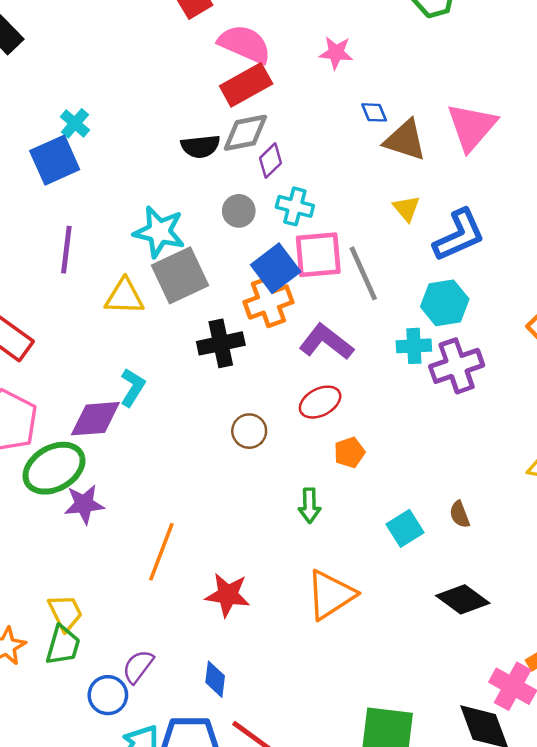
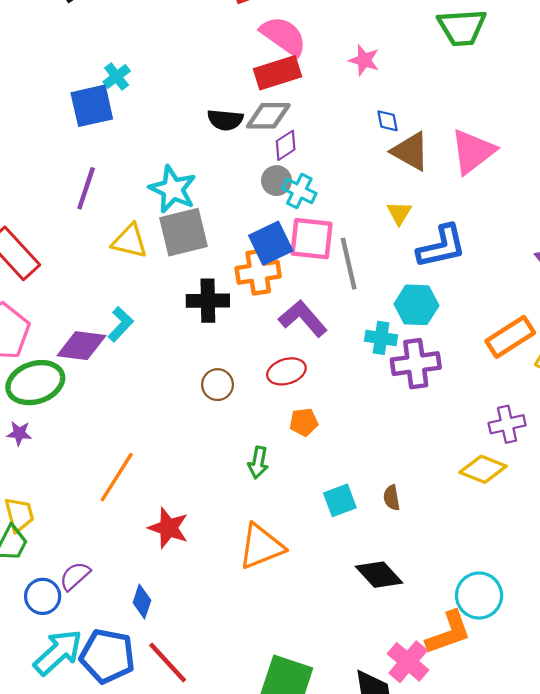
gray circle: (239, 211) -> (277, 181), moved
purple star: (84, 504) -> (19, 433), moved, size x0.7

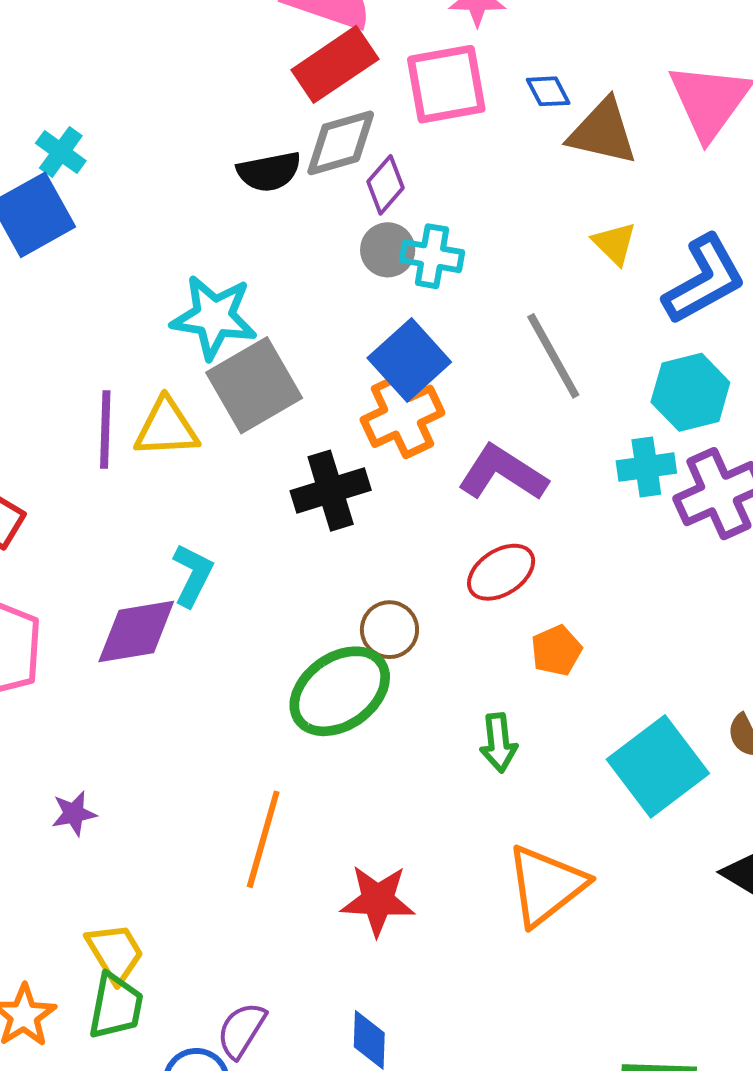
purple line: (86, 188) -> (105, 430), moved
pink square: (312, 239) -> (446, 84), moved
green ellipse: (35, 383) -> (340, 691), moved
cyan square: (340, 500) -> (658, 766), size x1.6

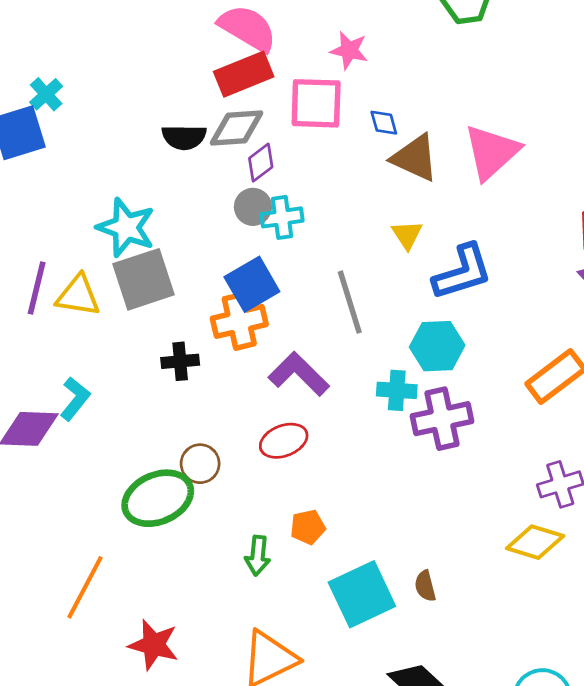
cyan cross: (432, 256) -> (282, 217), turned -30
black cross: (331, 491) -> (180, 361), size x0.7
orange pentagon: (556, 650) -> (308, 527), moved

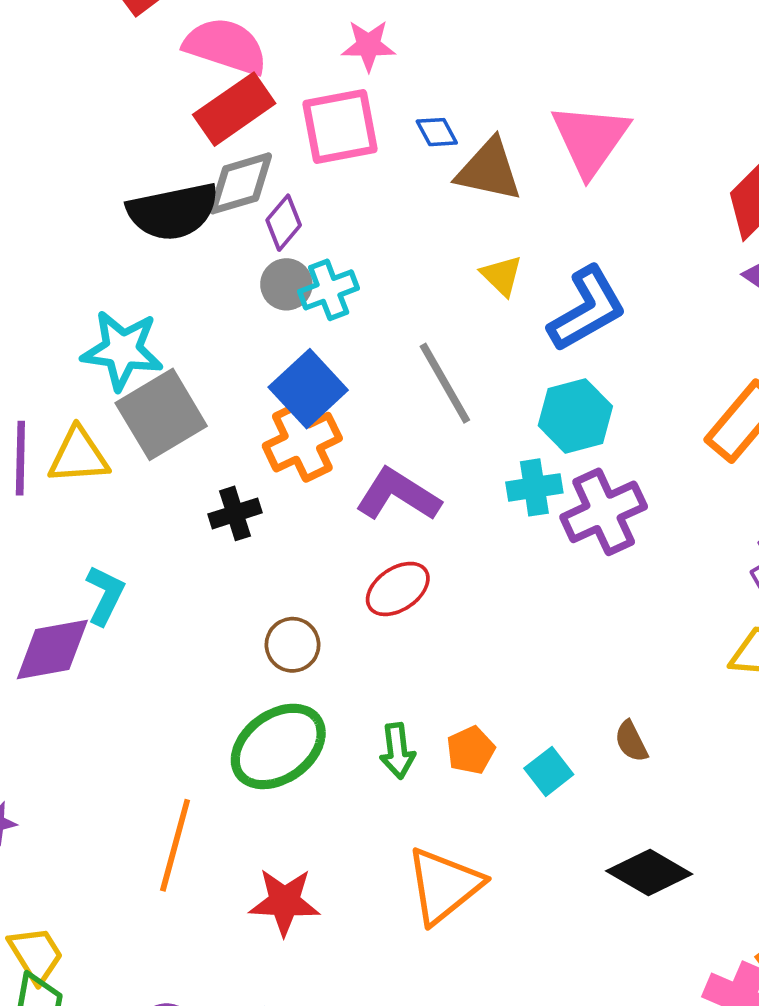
black semicircle: (184, 137) -> (173, 211), size x1.5
green ellipse: (158, 498) -> (278, 746), moved
orange pentagon: (308, 527) -> (471, 750), moved
cyan square: (362, 594) -> (549, 771), size x0.5

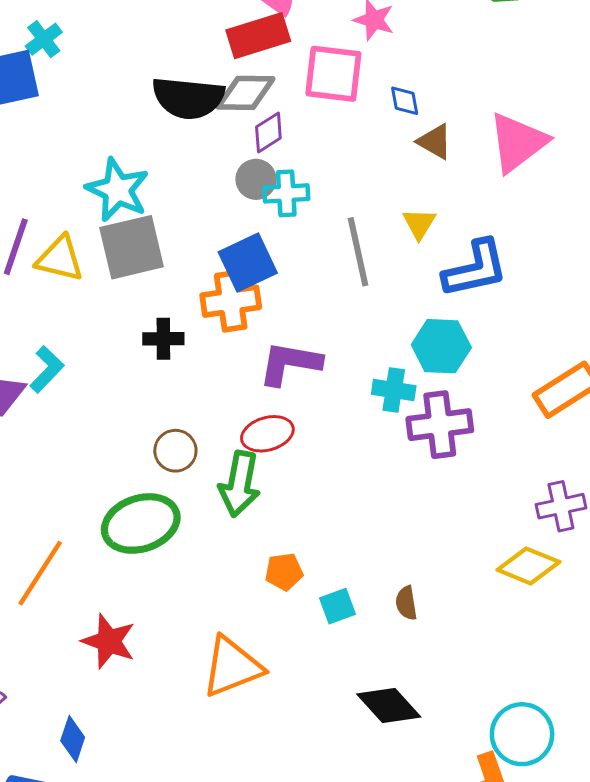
brown triangle: (489, 170) -> (435, 142), size x0.7
gray line: (445, 383) -> (358, 252), moved
purple L-shape: (398, 495) -> (290, 363), turned -40
green arrow: (397, 751) -> (240, 484), moved, size x1.5

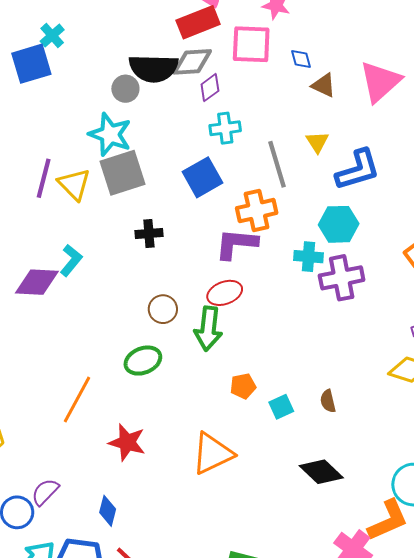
gray circle: (256, 179) -> (125, 89), moved
yellow triangle: (60, 259) -> (74, 184), turned 36
orange cross: (231, 301) -> (257, 211), moved
green ellipse: (141, 523) -> (143, 361), size x0.7

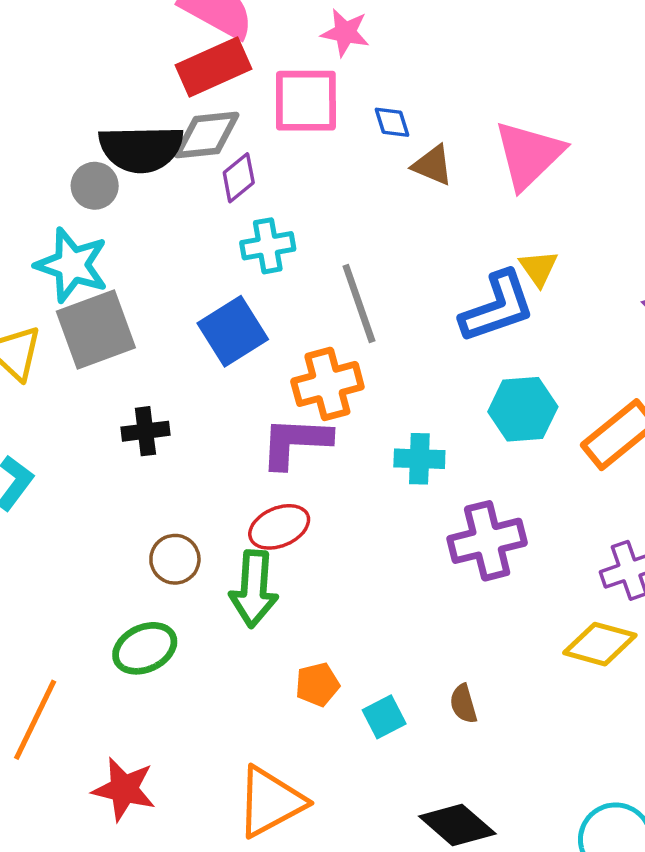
yellow triangle: (317, 142) -> (539, 268), moved
cyan hexagon: (339, 224) -> (523, 409), moved
purple cross: (342, 278) -> (487, 541), moved

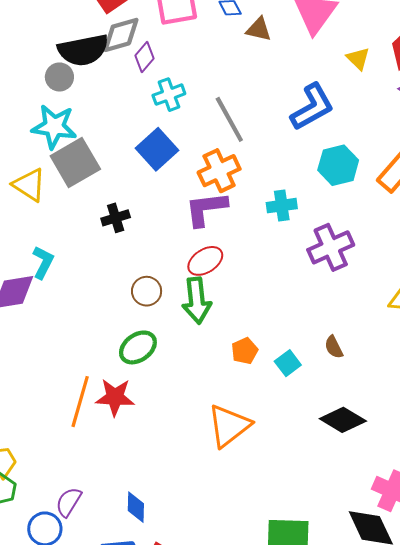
yellow triangle: (539, 268) -> (358, 59), moved
red star: (124, 789) -> (115, 397), moved

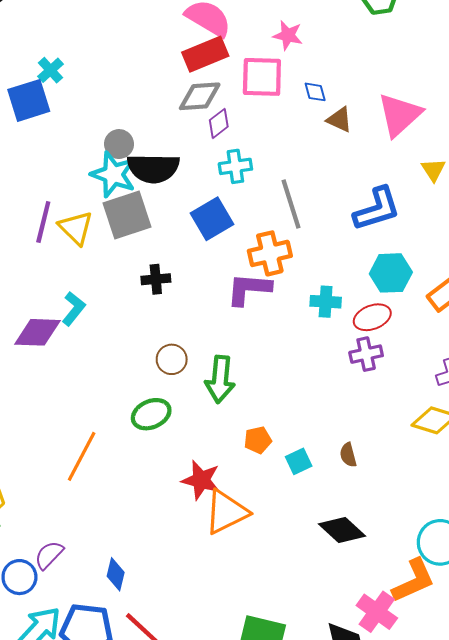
black semicircle: (83, 50) -> (153, 168), moved
gray circle: (59, 77) -> (119, 144), moved
purple cross: (331, 247) -> (366, 354), size x0.7
red ellipse: (205, 261) -> (372, 317), moved
red star: (115, 397) -> (201, 480), moved

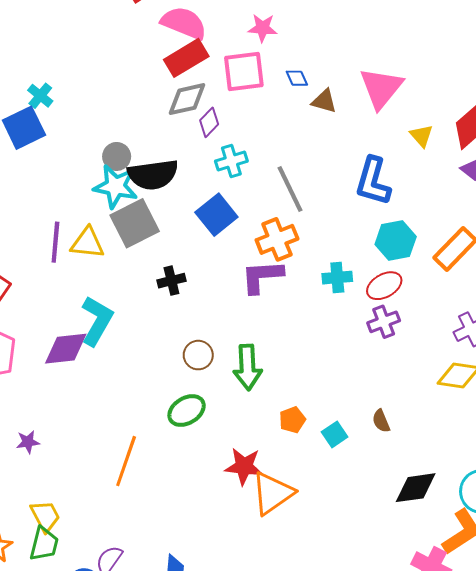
blue L-shape: (377, 209) -> (373, 181), turned 132
yellow triangle: (76, 228) -> (87, 243), turned -30
cyan L-shape: (73, 309) -> (97, 321), size x1.5
black diamond: (342, 530) -> (416, 488), moved, turned -42

